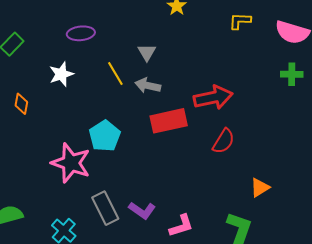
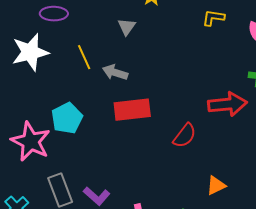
gray triangle: (147, 52) -> (127, 27), moved
white star: (61, 74) -> (30, 52), size x1.5
red arrow: (213, 98) -> (227, 104), moved

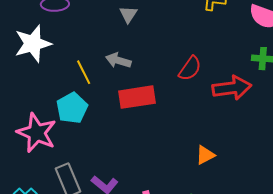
yellow line: (84, 57) -> (84, 72), moved
red semicircle: (185, 136) -> (190, 68), moved
orange triangle: (216, 185) -> (205, 155), moved

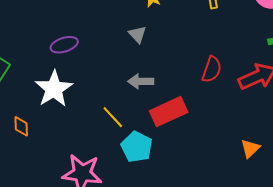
yellow line: (84, 72) -> (113, 117), moved
cyan pentagon: (72, 108) -> (137, 147), moved

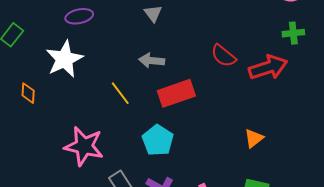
red semicircle: (212, 69) -> (223, 56), turned 104
cyan pentagon: (137, 147) -> (158, 140), moved

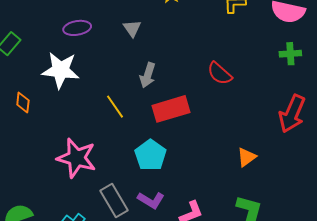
gray triangle: (153, 13) -> (132, 28), moved
white star: (64, 59) -> (61, 70), turned 30
gray arrow: (152, 61) -> (148, 75), turned -80
red arrow: (268, 67) -> (292, 114), moved, turned 129

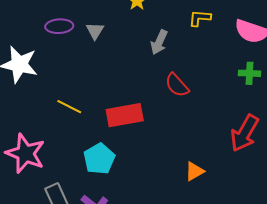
purple ellipse: (77, 28) -> (59, 26), moved
gray arrow: (148, 75) -> (159, 42), moved
yellow line: (115, 107) -> (69, 107), turned -35

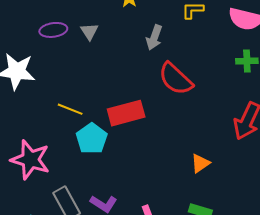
red semicircle: (177, 85) -> (176, 79), size x1.4
cyan pentagon: (99, 159) -> (92, 139), moved

